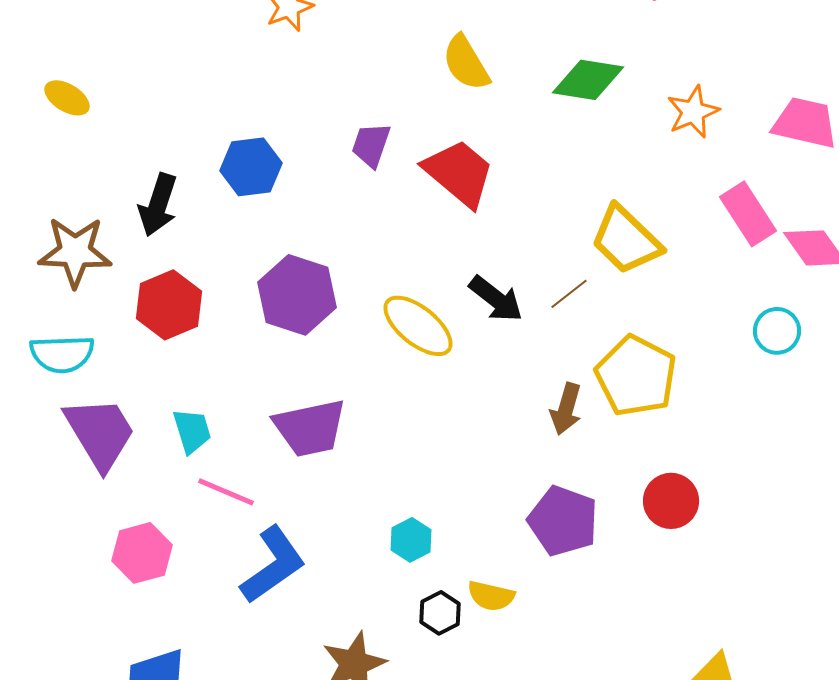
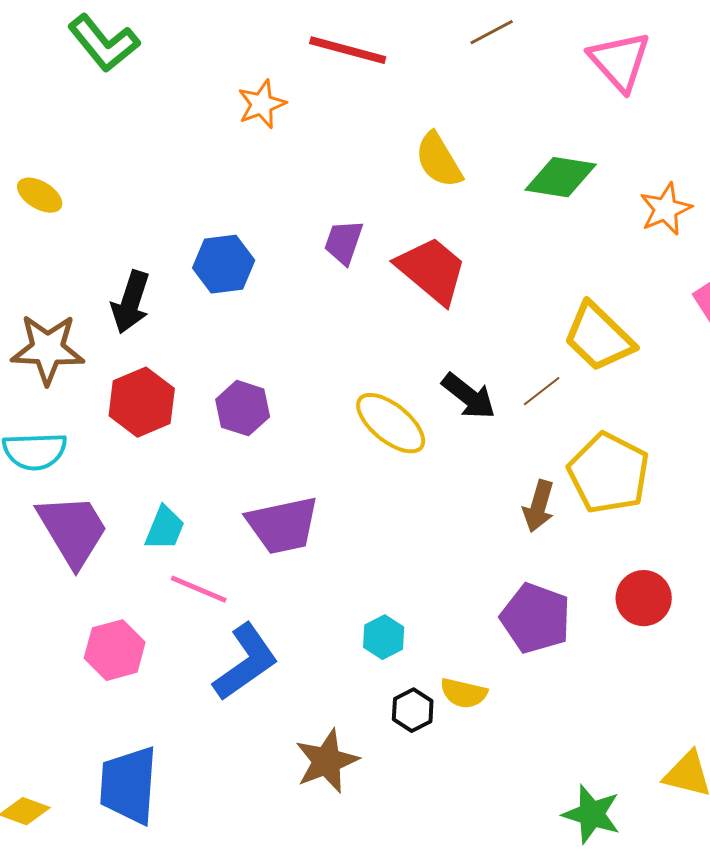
purple hexagon: (297, 295) -> (243, 408), moved, size x0.7
cyan trapezoid: (192, 431) -> (165, 528), turned 39

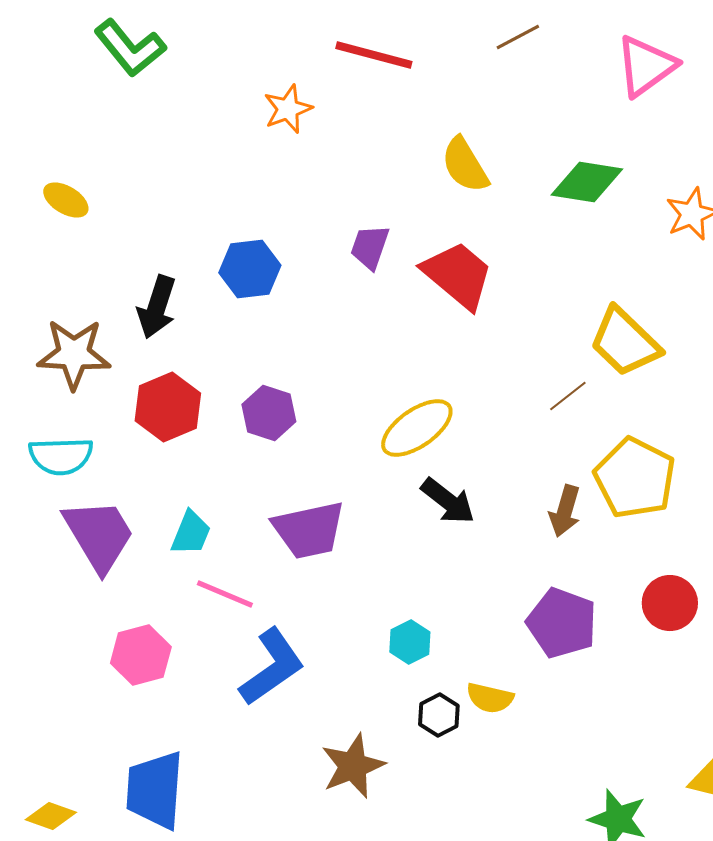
pink triangle: (620, 61) -> (646, 66), turned 36
black arrow: (469, 396) -> (448, 501), moved
yellow ellipse: (391, 423) -> (417, 428), turned -74

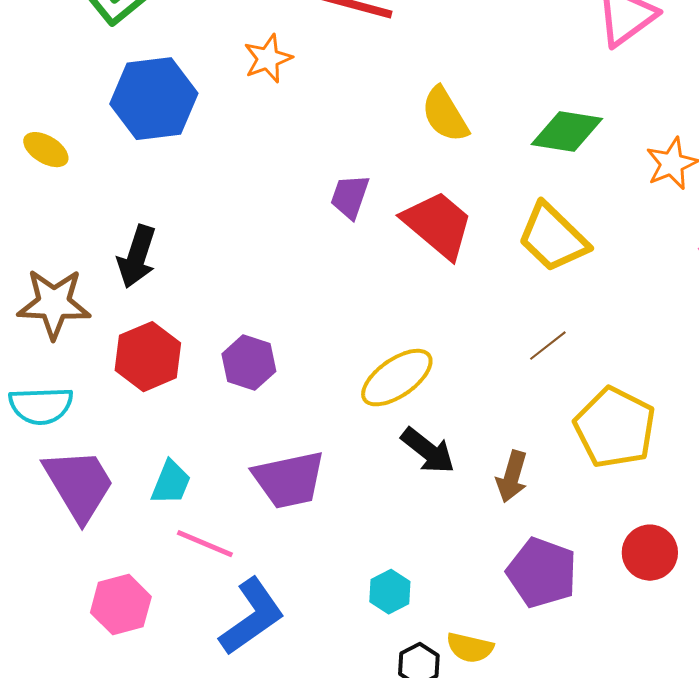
blue hexagon: (250, 269) -> (154, 99), moved, size x1.4
yellow trapezoid: (625, 342) -> (553, 238), moved
brown arrow: (565, 511) -> (512, 477), moved

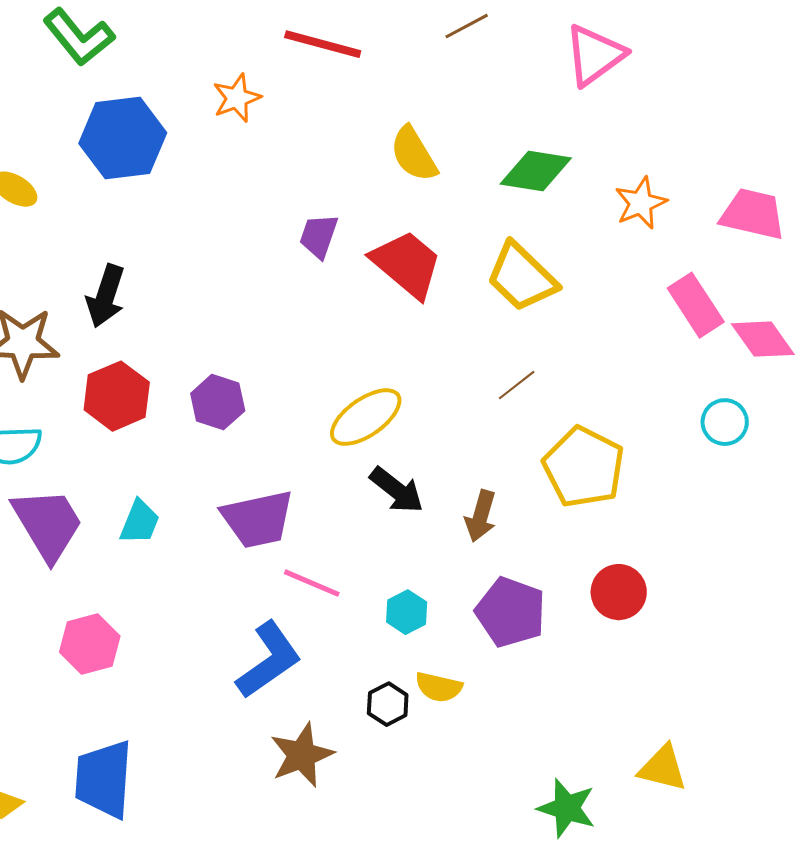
pink line: (205, 544) -> (312, 583), moved
cyan hexagon: (390, 592) -> (407, 612), moved
blue L-shape: (252, 617) -> (269, 660), moved

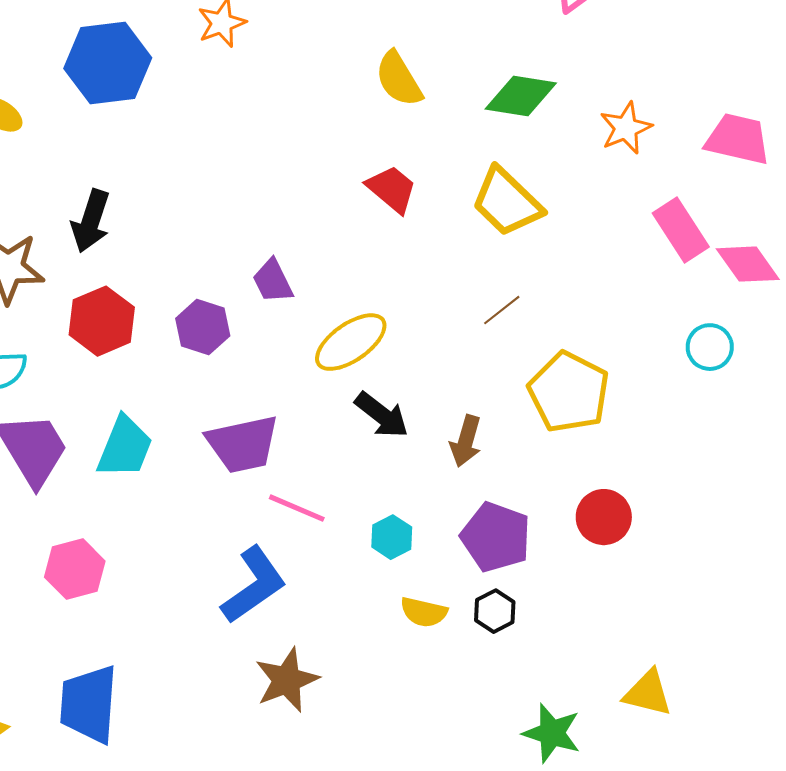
purple trapezoid: (319, 236) -> (273, 281), moved, turned -45
red trapezoid: (407, 264) -> (392, 189), size x0.7
cyan trapezoid: (140, 522) -> (125, 447), size x1.4
black hexagon: (388, 704) -> (495, 611), moved

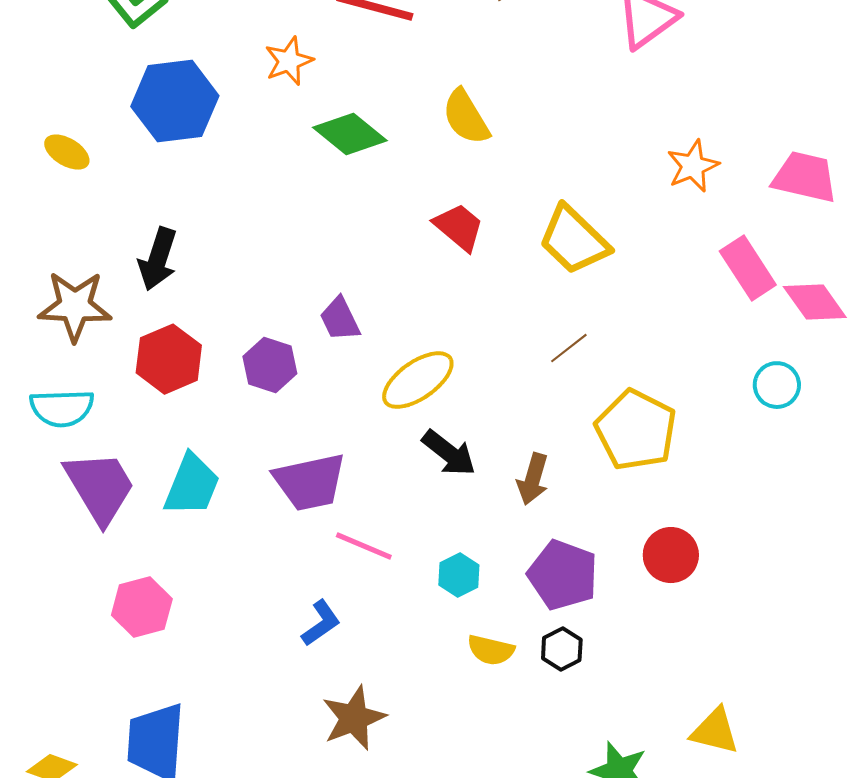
green diamond: (521, 96) -> (350, 134), moved, turned 30
blue L-shape: (254, 585) -> (321, 623), size x0.6

